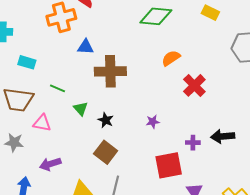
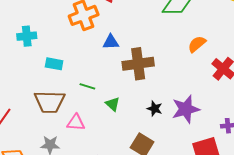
black star: (106, 120) -> (155, 109), moved
purple star: (153, 122) -> (186, 109), size x2.0

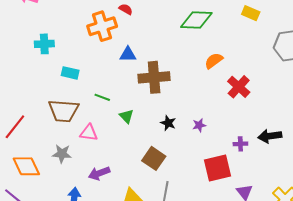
purple star: (186, 109) -> (199, 125), size x0.5

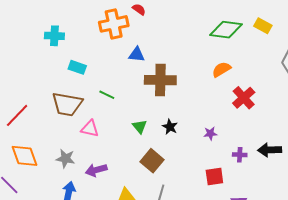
green diamond: (196, 20) -> (226, 30), moved
green triangle: (126, 116) -> (140, 127), moved
purple star: (199, 125) -> (210, 133), moved
gray star: (62, 154) -> (65, 159), moved
red square: (217, 168) -> (214, 176), size x0.7

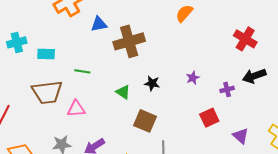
cyan cross: (54, 36) -> (17, 42), moved
red cross: (244, 98) -> (245, 39), moved

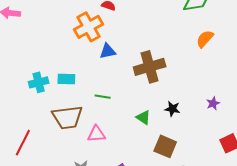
blue triangle: (99, 24) -> (108, 51), moved
cyan cross: (17, 42) -> (39, 82), moved

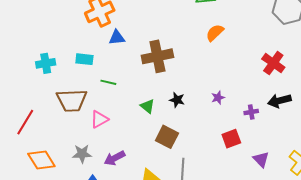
cyan rectangle: (66, 79) -> (84, 59), moved
pink triangle: (96, 134) -> (99, 119), turned -30

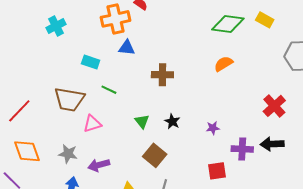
brown cross: (157, 56) -> (162, 75), size x0.7
cyan cross: (46, 63) -> (56, 26), moved, turned -30
purple cross: (251, 112) -> (242, 149), size x1.5

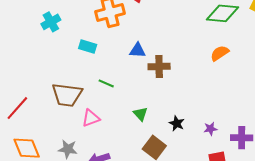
blue triangle: (127, 48) -> (138, 50), moved
cyan rectangle: (91, 62) -> (88, 47), moved
black star: (172, 121) -> (177, 123), moved
purple star: (213, 128) -> (210, 129), moved

